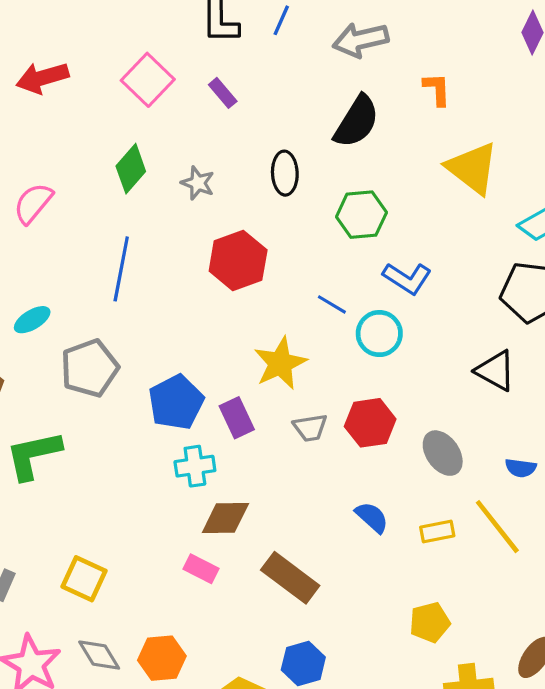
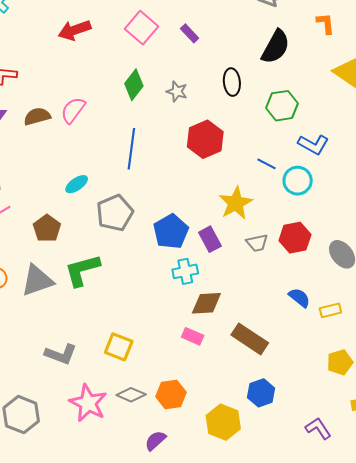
yellow rectangle: (437, 531) -> (330, 310), moved
gray diamond: (99, 655) -> (131, 395), turned -32

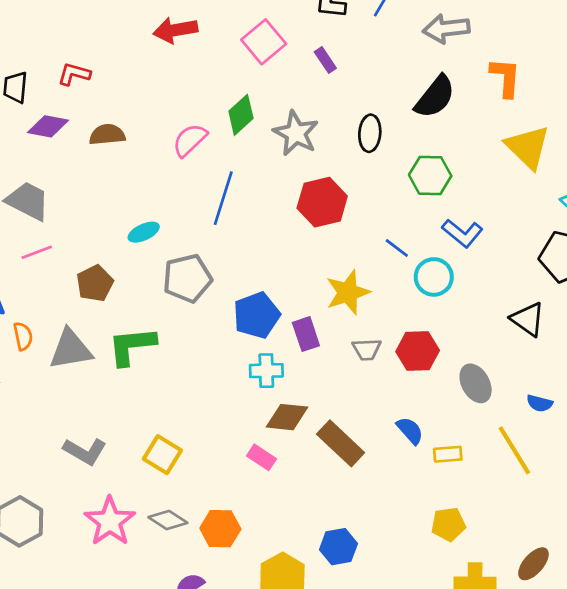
orange L-shape: (325, 23) -> (505, 77), size x1.4
gray star: (177, 91) -> (296, 133), size x1.6
pink semicircle: (73, 110) -> (190, 140), moved
brown rectangle: (250, 339) -> (341, 443), moved

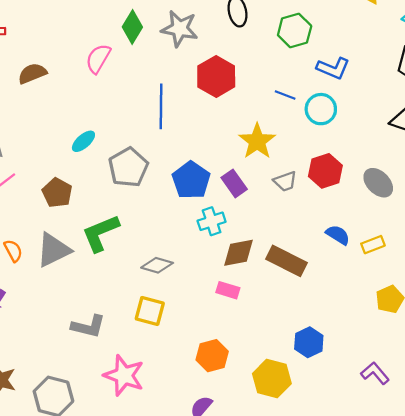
blue line: (223, 198) -> (161, 106), moved
gray diamond: (168, 520) -> (157, 265), moved

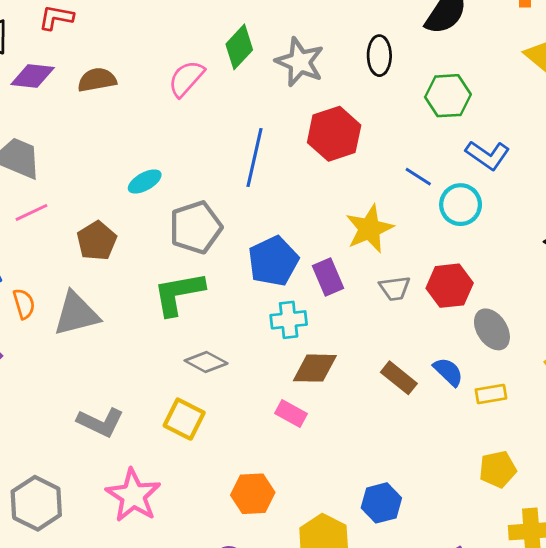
gray ellipse: (378, 183) -> (492, 329), moved
green L-shape: (101, 233) -> (179, 294), moved
brown rectangle: (287, 261) -> (399, 378), moved, size x0.7

